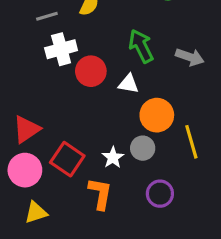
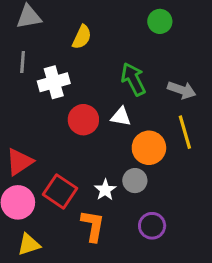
gray line: (47, 16) -> (23, 62), moved, turned -70
red circle: (91, 71) -> (83, 120), moved
yellow line: (191, 142) -> (185, 132), moved

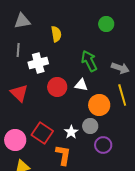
yellow semicircle: (82, 37) -> (56, 34), turned -35
red triangle: (19, 162) -> (19, 93), moved, turned -42
purple circle: (152, 226) -> (103, 145), moved

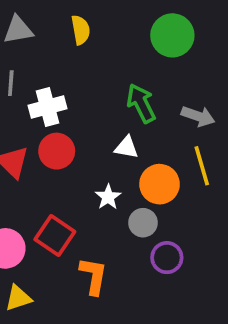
green circle: (106, 24) -> (172, 35), size x1.5
yellow semicircle: (56, 34) -> (81, 30), moved
red circle: (57, 87) -> (57, 151), moved
white star: (71, 132) -> (108, 197), moved

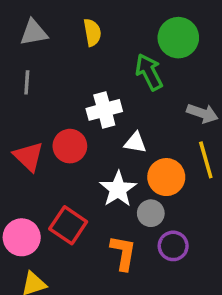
green arrow: (141, 103) -> (149, 72), moved
white cross: (48, 107) -> (104, 110), moved
white star: (108, 197) -> (118, 189), size x1.5
orange L-shape: (93, 276) -> (123, 253), moved

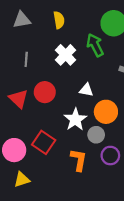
gray line: (27, 82) -> (26, 59), moved
white cross: (104, 110) -> (66, 55), moved, turned -30

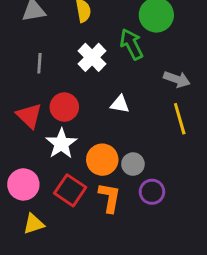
orange circle: (106, 112) -> (102, 160), moved
white star: (75, 119) -> (61, 144), moved
red square: (44, 142) -> (70, 190), moved

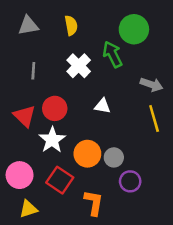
orange L-shape: (110, 198) -> (94, 203), moved

